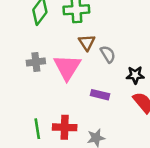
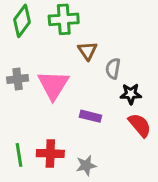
brown triangle: (87, 42) -> (88, 51), moved
gray semicircle: (108, 54) -> (113, 69), moved, turned -138

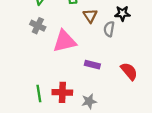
gray cross: (18, 79) -> (38, 26), moved, turned 32
pink triangle: (53, 85) -> (65, 41), turned 45
black star: (131, 94) -> (122, 13), moved

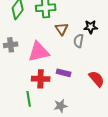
gray cross: (38, 26) -> (11, 45), moved, turned -32
red cross: (62, 92) -> (41, 79), moved
green line: (39, 94) -> (29, 99), moved

